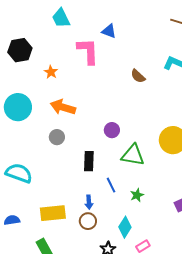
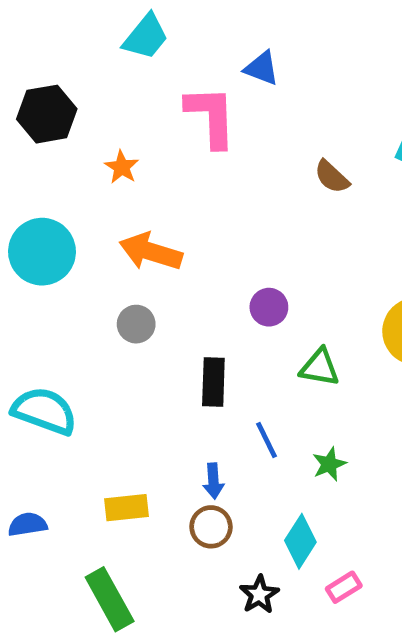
cyan trapezoid: (61, 18) -> (146, 37), turned -115
green triangle: (133, 155) -> (320, 368), size x0.7
yellow rectangle: (53, 213) -> (126, 508), size x0.7

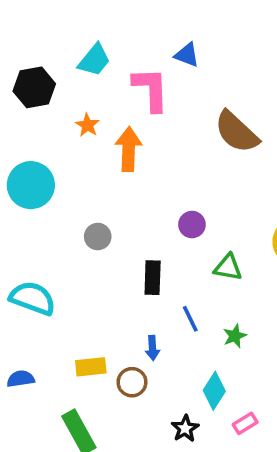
cyan trapezoid: (146, 37) -> (94, 60), moved
brown semicircle: (332, 177) -> (237, 132), size x1.8
orange arrow: (151, 252) -> (129, 149), moved, turned 75
brown circle: (211, 527) -> (132, 382), moved

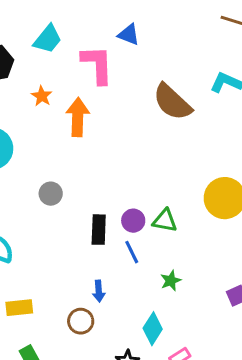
purple circle: (192, 225) -> (133, 221), moved
blue line: (190, 319) -> (132, 252), moved
yellow rectangle: (91, 367) -> (19, 308), moved

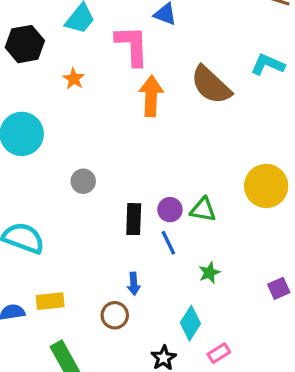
orange arrow: (78, 117) -> (151, 96), moved

